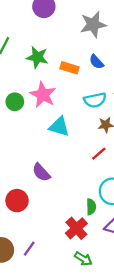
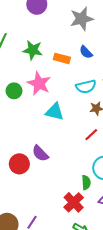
red circle: (17, 201) -> (19, 164), moved

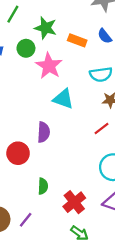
green circle: (14, 91) -> (26, 48), moved
purple semicircle: (40, 153) -> (44, 132), moved, turned -138
green semicircle: (86, 183) -> (43, 186), moved

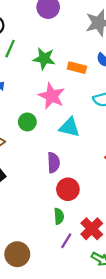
green circle: (26, 48) -> (27, 122), moved
red circle: (18, 153) -> (68, 189), moved
purple line: (26, 220) -> (66, 241), moved

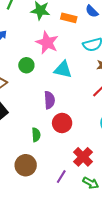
green semicircle: (59, 216) -> (36, 135), moved
purple line: (66, 241) -> (61, 177), moved
brown circle: (17, 254) -> (26, 165), moved

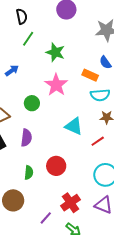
orange rectangle: (69, 18) -> (90, 75), moved
cyan triangle: (63, 69) -> (74, 126), moved
purple semicircle: (49, 100) -> (26, 138), moved

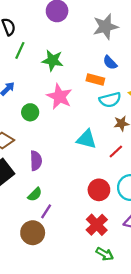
green circle: (32, 103) -> (30, 112), moved
red circle: (56, 166) -> (99, 190), moved
green semicircle: (29, 173) -> (35, 194), moved, turned 48
purple line: (46, 218) -> (46, 211), moved

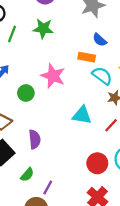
green star: (53, 60) -> (43, 29), moved
cyan semicircle: (110, 100) -> (102, 76), turned -126
green semicircle: (35, 194) -> (27, 175), moved

